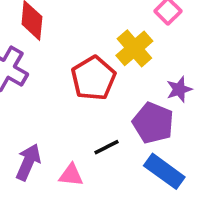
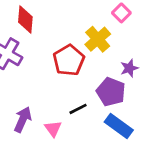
pink triangle: (71, 175) -> (53, 129), turned 48

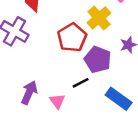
purple pentagon: (111, 92) -> (98, 60), moved

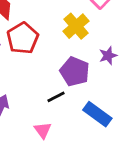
red pentagon: (72, 37) -> (23, 38), moved
pink triangle: (57, 101) -> (43, 130), moved

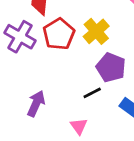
yellow cross: (76, 26) -> (96, 31), moved

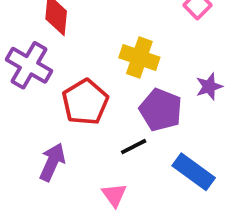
yellow cross: (96, 31) -> (139, 58), turned -30
red pentagon: (59, 34) -> (85, 102), moved

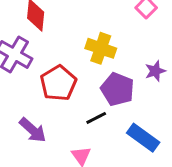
purple arrow: (52, 162) -> (33, 130), turned 108

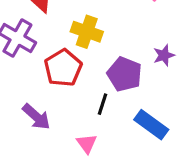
yellow cross: (101, 48) -> (87, 32), moved
black line: (96, 118) -> (102, 104), turned -45

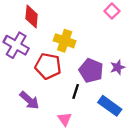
purple star: (164, 55) -> (118, 67), moved
red pentagon: (63, 68) -> (48, 66), turned -30

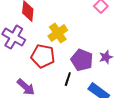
yellow cross: (65, 41) -> (58, 33), turned 36

